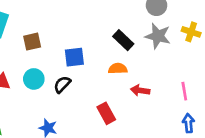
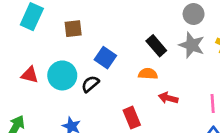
brown square: (32, 42) -> (73, 29), moved
blue square: (74, 57) -> (105, 58), turned 35
cyan circle: (34, 79) -> (62, 75), size x1.4

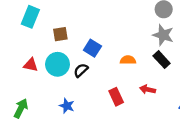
brown square: (73, 29) -> (60, 34), moved
black rectangle: (156, 46) -> (162, 60), moved
red arrow: (168, 98) -> (148, 89), moved

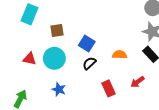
black semicircle: (81, 70) -> (89, 63), moved
red arrow: (148, 89) -> (138, 82), turned -48
blue star: (67, 106) -> (59, 89), moved

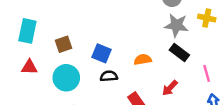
red triangle: (30, 59) -> (29, 67), moved
black semicircle: (89, 63) -> (109, 76), turned 48

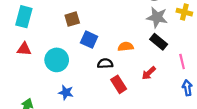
brown square: (64, 44) -> (72, 19), moved
black semicircle: (109, 76) -> (105, 63), moved

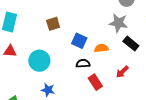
gray star: (157, 17) -> (118, 23), moved
blue square: (89, 40) -> (79, 41), moved

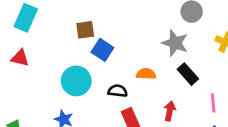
blue square: (79, 41) -> (102, 50), moved
cyan circle: (39, 61) -> (76, 81), moved
red arrow: (122, 72) -> (170, 111), turned 136

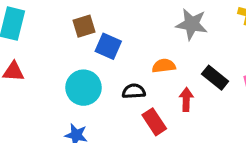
black rectangle: (188, 74) -> (215, 78), moved
red arrow: (170, 111) -> (186, 100), moved

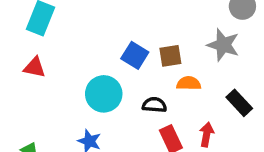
brown square: (84, 26) -> (170, 56), moved
red arrow: (186, 100) -> (207, 134), moved

